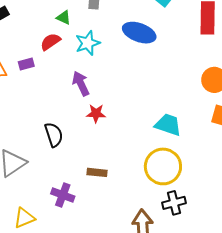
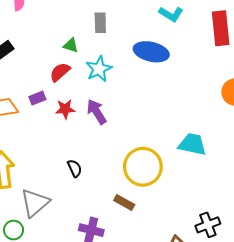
red star: (96, 113) -> (65, 109), moved
black semicircle: (54, 135) -> (75, 168), size x0.7
yellow circle: (163, 166) -> (143, 167), moved
brown rectangle: (97, 172) -> (124, 202), turned 30

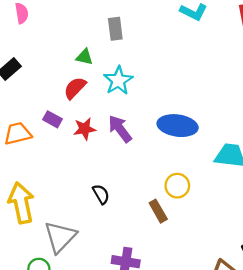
blue ellipse: (151, 52) -> (178, 126), moved
purple rectangle: (37, 98) -> (52, 119), turned 56
yellow circle: (143, 167) -> (177, 186), size x0.6
brown rectangle: (124, 202) -> (158, 211), moved, turned 36

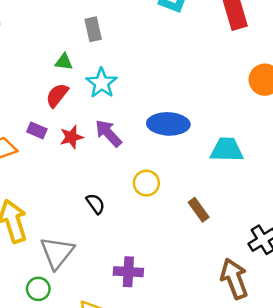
yellow circle: (177, 186) -> (146, 183), moved
brown rectangle: (158, 211) -> (199, 210), moved

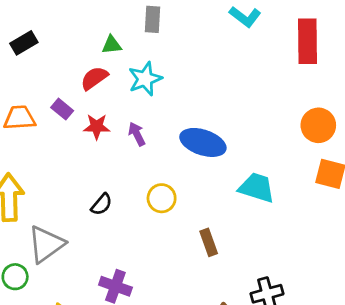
green triangle: (64, 62) -> (112, 45), turned -30
purple arrow: (108, 133) -> (137, 134), size x0.7
black semicircle: (95, 204) -> (102, 204), turned 60

